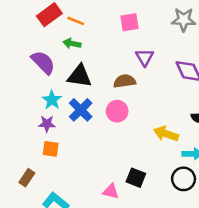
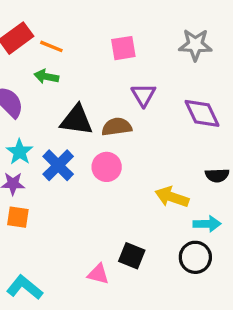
black triangle: (79, 76) -> (76, 120), moved

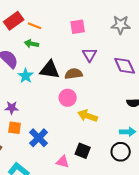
cyan star: (20, 152) -> (26, 76), moved
blue cross: (58, 165) -> (39, 138), moved
yellow arrow: (172, 197) -> (88, 116), moved

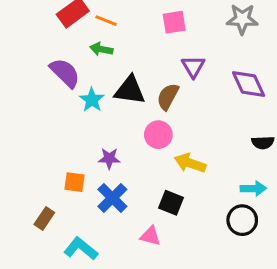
brown semicircle: (74, 74) -> (168, 97), turned -54
purple star: (12, 108) -> (109, 158), moved
black square: (83, 151) -> (171, 203), moved

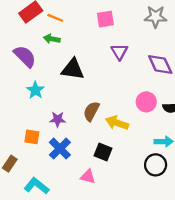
brown semicircle: (168, 97) -> (91, 111), moved
cyan star: (92, 100) -> (35, 90), moved
pink circle: (158, 135) -> (146, 102), moved

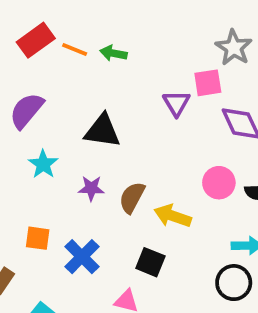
gray star: (156, 17) -> (234, 48), turned 30
pink square: (105, 19) -> (208, 83), moved
green arrow: (52, 39) -> (113, 53), moved
purple semicircle: (25, 56) -> (27, 111), turned -95
purple star: (58, 119) -> (91, 188), moved

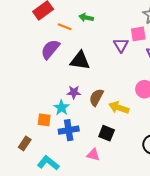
orange line: (75, 49) -> (65, 27), moved
purple semicircle: (27, 111) -> (50, 49), moved
cyan star: (43, 164) -> (62, 108), moved
blue cross: (82, 257) -> (69, 130), turned 36

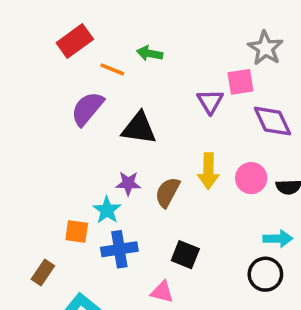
yellow arrow: (119, 108) -> (208, 171), moved, turned -108

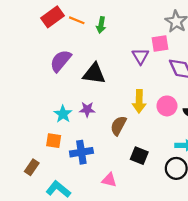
green arrow: (150, 53) -> (101, 25), turned -91
orange line: (112, 69) -> (77, 20), moved
brown semicircle: (167, 192) -> (118, 126), moved
cyan star: (107, 210) -> (63, 114), moved
black square: (185, 255) -> (139, 156), moved

